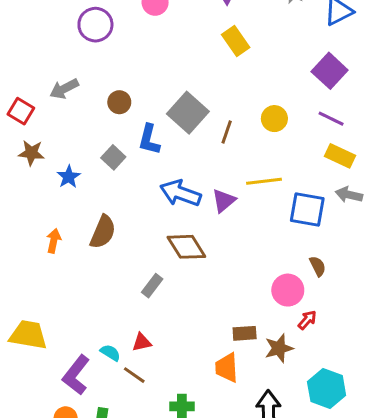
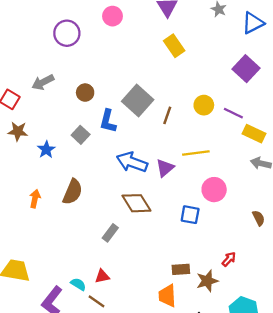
purple line: (331, 119) -> (233, 113), moved
blue square: (307, 210) -> (190, 215), moved, size x0.7
brown semicircle: (318, 266) -> (259, 218), moved
pink circle: (288, 290) -> (214, 190), moved

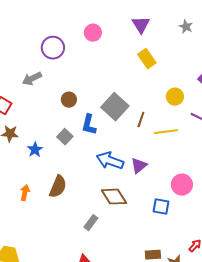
gray arrow: (43, 82) -> (32, 79), moved
yellow circle: (204, 105) -> (175, 97), moved
yellow line: (196, 153) -> (166, 132), moved

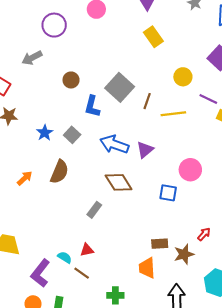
gray square: (65, 137) -> (72, 135), moved
blue star: (35, 150) -> (45, 133), moved
orange arrow: (25, 193) -> (25, 178), turned 35

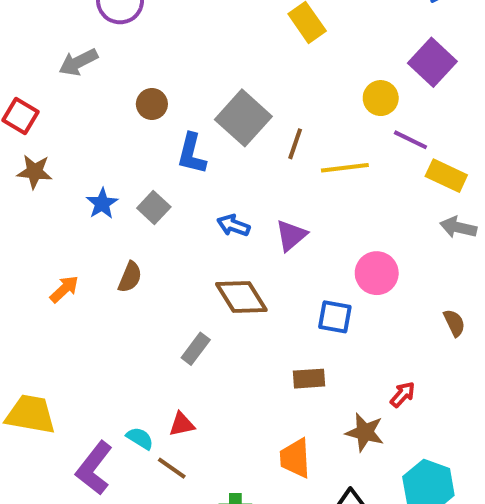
yellow circle: (183, 77) -> (381, 98), moved
blue arrow: (114, 144) -> (233, 225), size x0.6
brown semicircle: (59, 172) -> (130, 277), size x0.7
brown rectangle: (160, 244) -> (309, 379), moved
brown star: (184, 254) -> (365, 432), turned 30

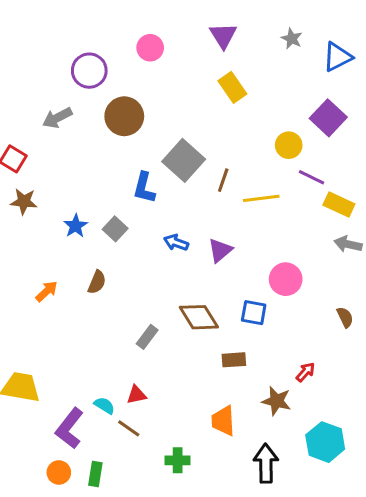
brown circle: (152, 104) -> (124, 116), moved, size x1.6
brown diamond: (241, 297) -> (199, 317), moved

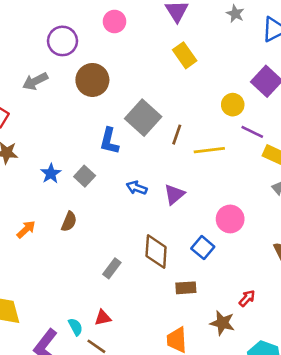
blue square: (254, 313) -> (203, 248), turned 30
brown diamond: (199, 317) -> (156, 251), turned 36
cyan semicircle: (104, 405) -> (75, 327), turned 30

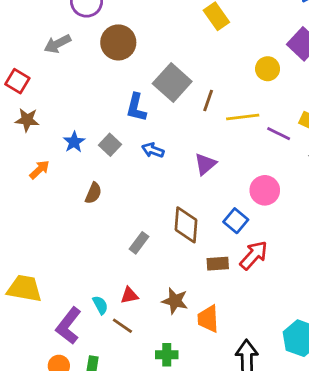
purple line: (252, 132) -> (279, 134), moved
blue arrow: (137, 188) -> (153, 150), moved
orange arrow: (26, 229) -> (40, 170), moved
red arrow: (247, 298) -> (254, 255), moved, size x1.6
brown star: (222, 323) -> (175, 301), moved

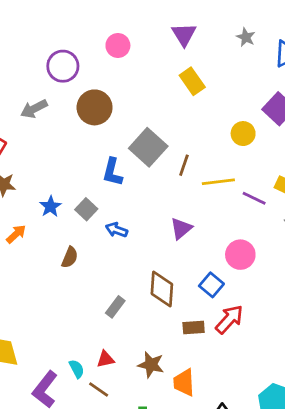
blue arrow: (153, 150) -> (117, 230), moved

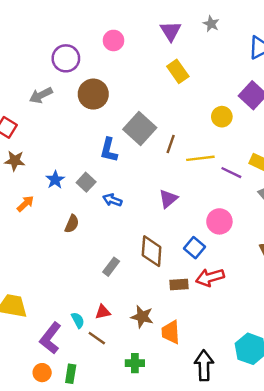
gray star: (246, 37) -> (211, 24), moved
red arrow: (229, 319) -> (210, 277), turned -148

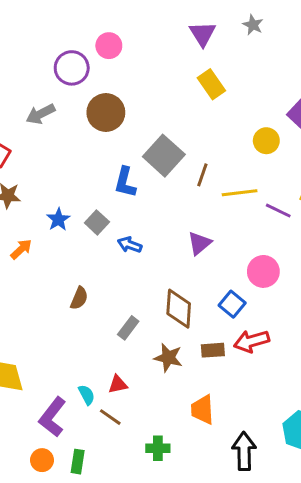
pink circle: (114, 40) -> (109, 46), moved
brown semicircle: (72, 224) -> (79, 298), moved
brown star: (142, 317) -> (168, 358), moved

